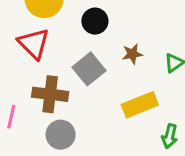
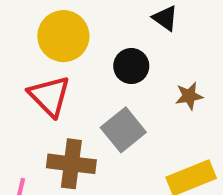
brown star: (132, 54) -> (189, 96), moved

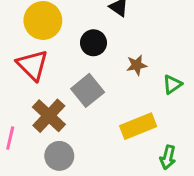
brown cross: (71, 164) -> (49, 116), turned 36

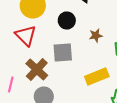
gray square: (88, 90) -> (63, 52), turned 35

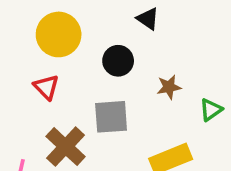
red triangle: (26, 36) -> (46, 87), size x0.7

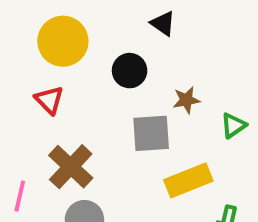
gray square: (111, 117) -> (151, 133), moved

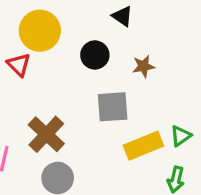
red triangle: (49, 100) -> (19, 65), moved
brown star: (186, 100) -> (143, 66), moved
green triangle: (233, 125) -> (181, 136), moved

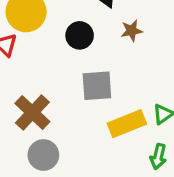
brown star: (143, 66) -> (132, 31), moved

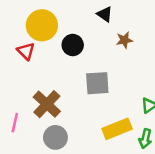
black circle: (80, 35) -> (73, 45), moved
yellow rectangle: (127, 124) -> (117, 129), moved

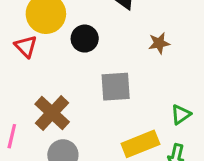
brown star: (124, 40) -> (159, 43), moved

